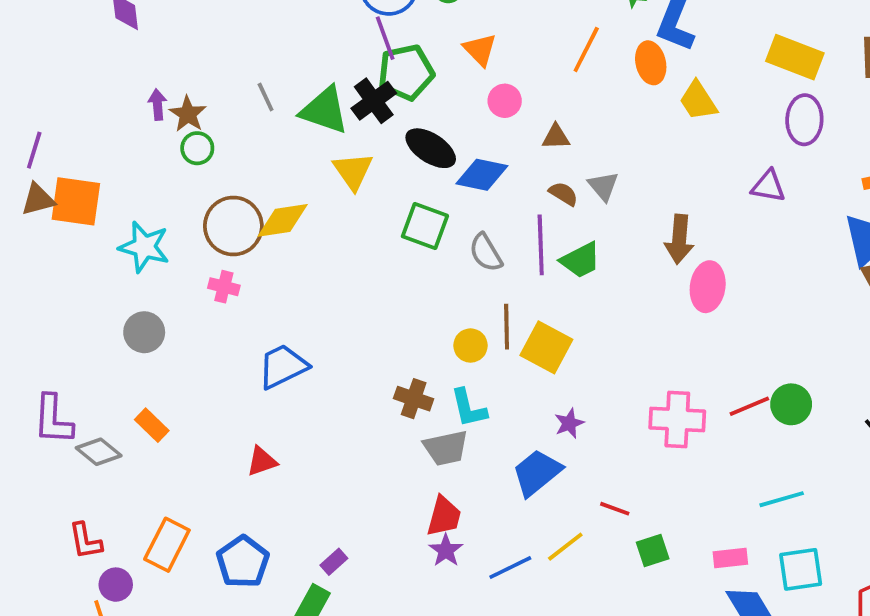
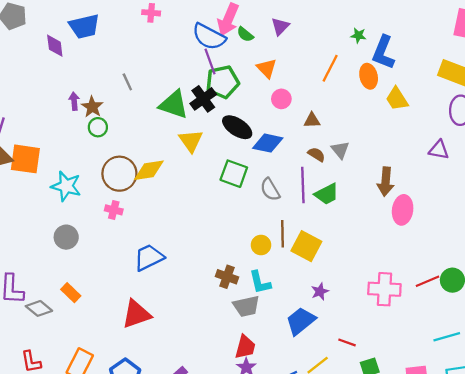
gray line: (266, 97) -> (127, 82), moved
red triangle: (262, 461) -> (136, 314), size x1.6

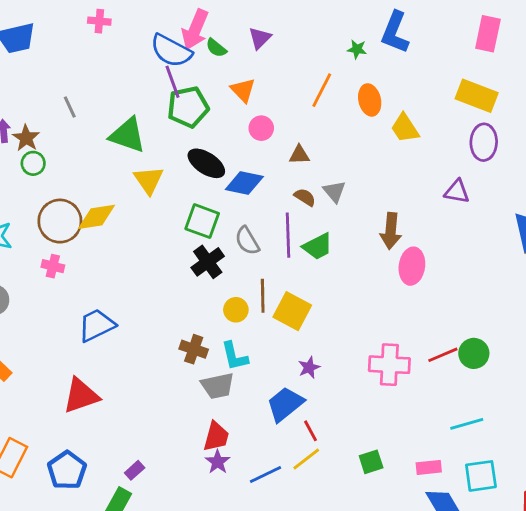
blue L-shape: (383, 52) -> (395, 32), moved
black cross: (203, 99) -> (208, 262), moved
red line: (347, 342) -> (311, 431), moved, turned 42

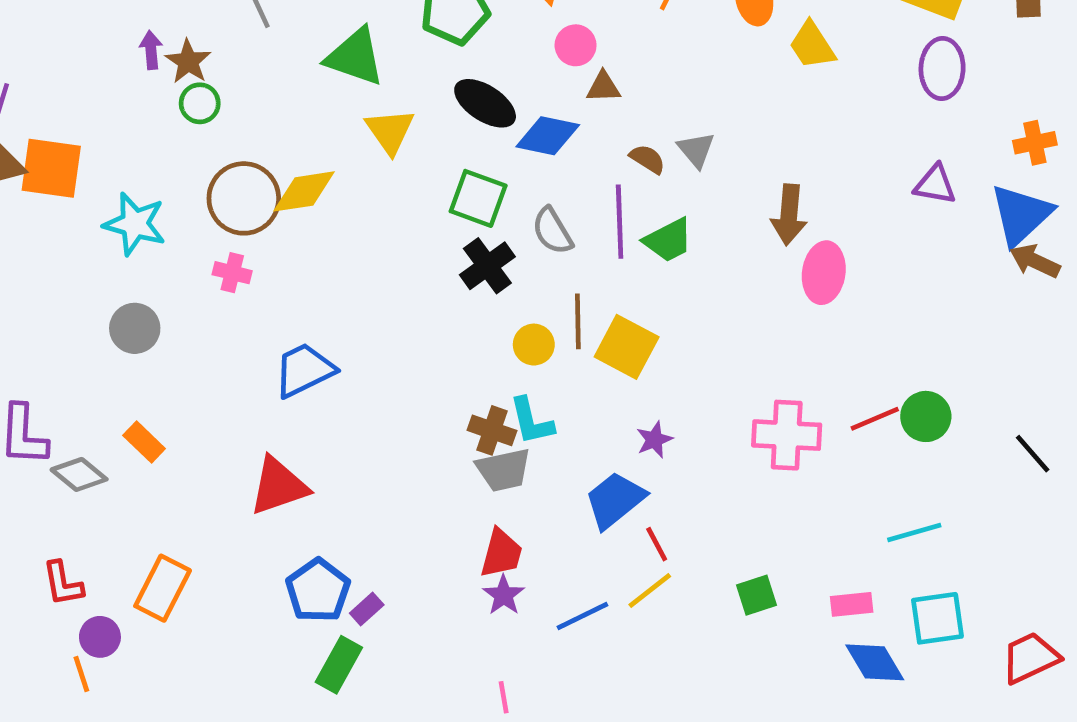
brown triangle: (299, 155) -> (603, 87), moved
purple triangle: (457, 191) -> (935, 185), moved
brown cross: (194, 349) -> (492, 430), moved
blue pentagon: (67, 470) -> (318, 590), moved

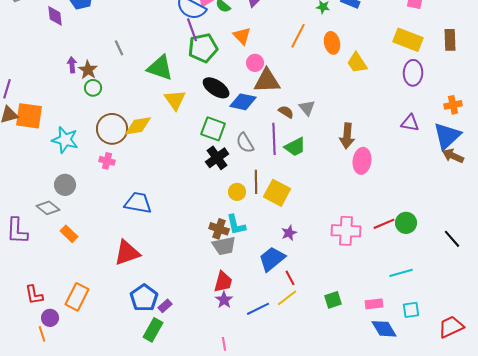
brown triangle: (603, 87) -> (267, 81), size x1.8
blue trapezoid: (304, 370) -> (138, 203), turned 36
gray diamond: (79, 474) -> (48, 208), moved
cyan square: (937, 618) -> (411, 310), size x0.7

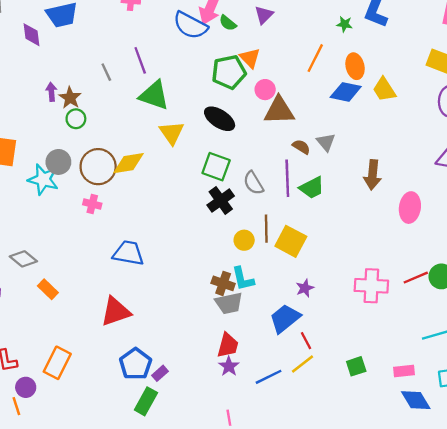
purple line: (192, 30) -> (140, 60), moved
green pentagon: (203, 48) -> (229, 72), moved
blue diamond: (243, 102) -> (346, 92), moved
pink ellipse: (362, 161) -> (410, 208), moved
gray circle: (65, 185) -> (58, 162), moved

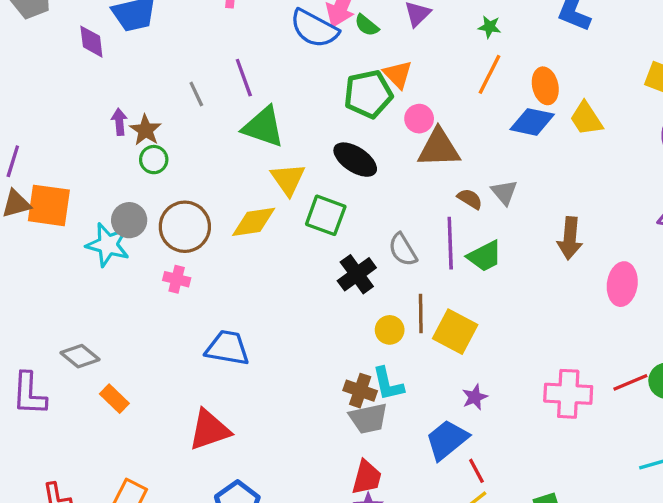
green star: (345, 24) -> (490, 27), moved
yellow diamond: (128, 163) -> (254, 222), moved
green square: (216, 167) -> (326, 215), moved

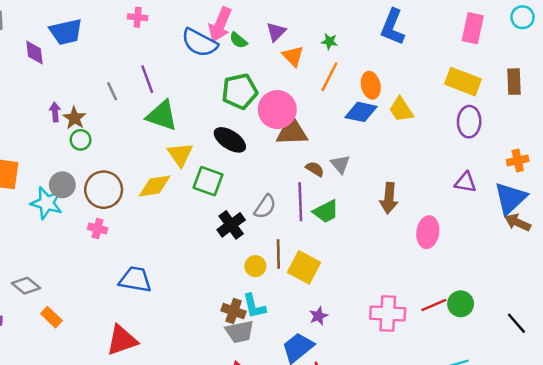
orange triangle: (398, 74) -> (293, 56), moved
pink circle: (419, 119) -> (277, 110), size x1.8
gray semicircle: (403, 250) -> (265, 207), turned -115

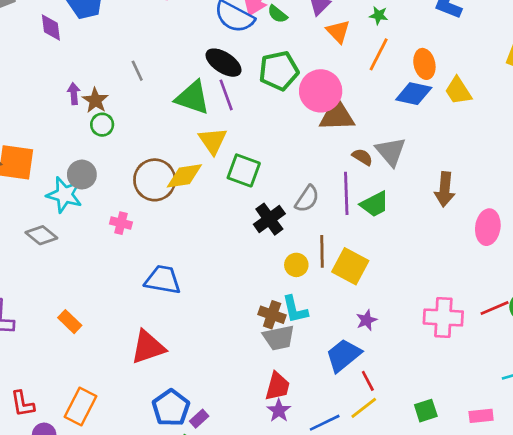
purple line: (147, 79) -> (226, 95), moved
black ellipse: (230, 140) -> (223, 63), moved
gray triangle: (340, 164) -> (391, 152), size x1.4
brown circle: (104, 190) -> (155, 180), moved
gray diamond: (26, 286) -> (41, 235), moved

